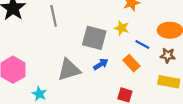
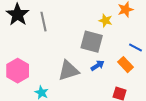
gray line: (54, 16) -> (44, 22), moved
yellow star: (122, 28) -> (106, 21), moved

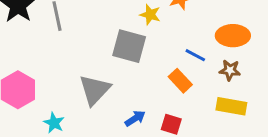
blue arrow: (98, 66) -> (135, 118), moved
gray triangle: (69, 71) -> (95, 90), turned -30

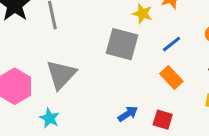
blue line: (195, 55) -> (171, 44), moved, turned -66
gray triangle: (95, 90) -> (61, 75), moved

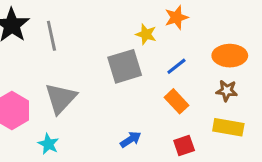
gray square: (122, 44) -> (125, 66), turned -32
red square: (163, 120) -> (184, 146), moved, turned -36

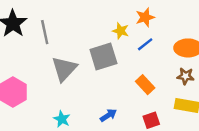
blue line: (176, 66) -> (145, 44), moved
gray triangle: (61, 98) -> (64, 69), moved
cyan star: (48, 144) -> (62, 119), moved

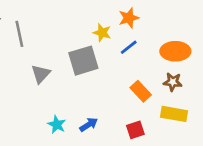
gray triangle: (64, 69) -> (41, 74), size x0.7
orange rectangle: (145, 85) -> (141, 91), moved
cyan star: (62, 119) -> (57, 125), moved

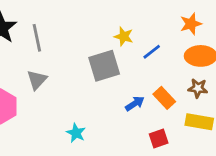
orange star: (129, 18) -> (191, 24), moved
gray triangle: (41, 74) -> (37, 80), moved
blue arrow: (89, 125) -> (135, 104), moved

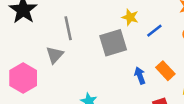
gray line: (37, 38) -> (68, 28), moved
blue arrow: (135, 104) -> (140, 76), turned -77

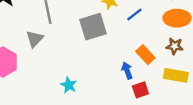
blue arrow: (140, 76) -> (127, 70), moved

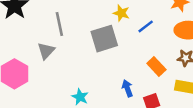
blue arrow: (127, 70) -> (127, 88), moved

